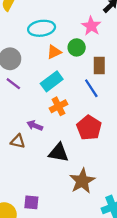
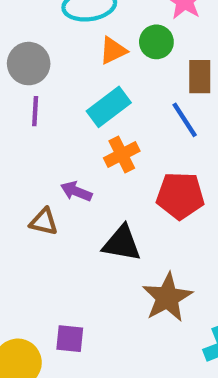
purple line: (13, 84) -> (35, 111), turned 56
red pentagon: (89, 128) -> (180, 196), turned -30

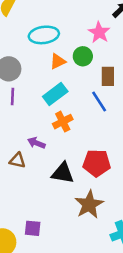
red pentagon: (180, 196) -> (97, 163), moved

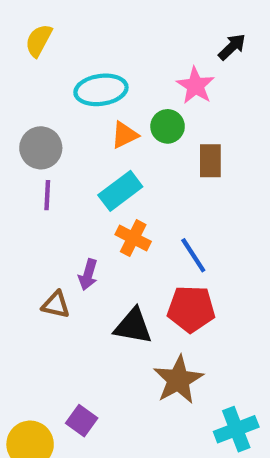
blue line: (99, 101) -> (193, 255), moved
orange cross: (63, 122) -> (133, 238), turned -36
purple arrow: (36, 143) -> (88, 275), turned -96
purple square: (33, 228) -> (82, 421), turned 30

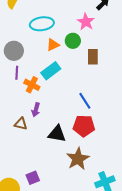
orange cross: (133, 238) -> (32, 85), moved
purple square: (82, 421) -> (33, 178), turned 32

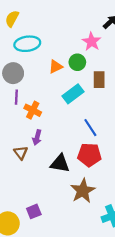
cyan ellipse: (42, 24) -> (27, 44), moved
cyan rectangle: (51, 71) -> (73, 94), moved
brown triangle: (21, 124) -> (21, 153), turned 40

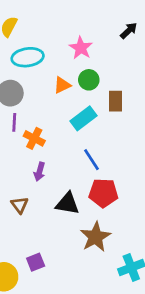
pink star: (92, 42) -> (81, 48), moved
blue line: (90, 128) -> (91, 160), moved
brown triangle: (21, 153) -> (20, 205), moved

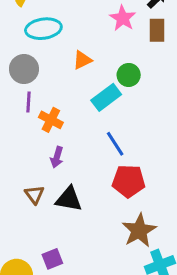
pink star: (81, 48) -> (123, 18), moved
green circle: (89, 80) -> (129, 75), moved
brown rectangle: (115, 101) -> (157, 30), moved
black triangle: (67, 204) -> (69, 199), moved
brown star: (95, 237) -> (139, 230), moved

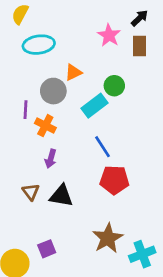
gray circle: (24, 69) -> (53, 91), moved
brown star: (139, 230) -> (108, 238), moved

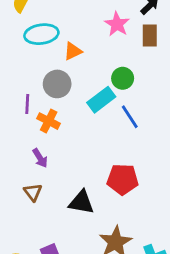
orange triangle: (73, 72) -> (73, 51), moved
blue line: (102, 147) -> (130, 117), moved
purple arrow: (51, 159) -> (40, 158), moved, turned -48
black triangle: (61, 196) -> (81, 202), moved

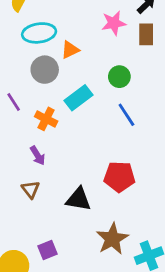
pink star: (117, 24) -> (114, 23), turned 30
gray circle: (57, 84) -> (45, 70), moved
cyan rectangle: (101, 100) -> (78, 98), moved
purple line: (27, 104) -> (14, 102), moved, turned -36

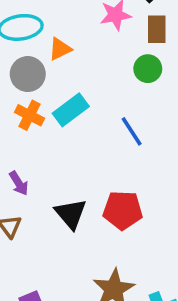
green circle: (119, 77) -> (148, 69), moved
orange cross: (46, 119) -> (30, 115), moved
black triangle: (78, 199) -> (71, 214), moved, turned 40

